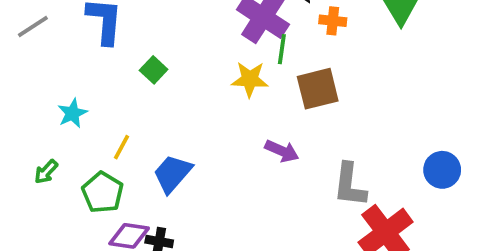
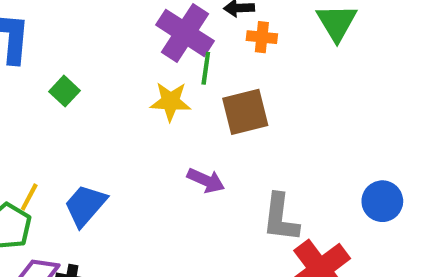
yellow line: (121, 147) -> (29, 197), moved

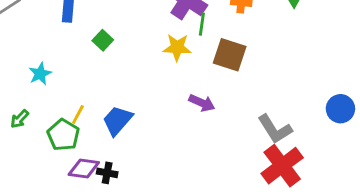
brown square: (245, 112) -> (230, 55), turned 32
blue circle: (382, 201) -> (340, 109), moved
gray L-shape: (281, 218) -> (275, 129), moved, turned -39

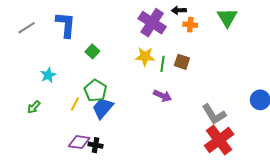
green line: (202, 24) -> (162, 64), moved
brown square: (230, 55) -> (182, 62), size x0.7
green pentagon: (63, 135) -> (96, 91), moved

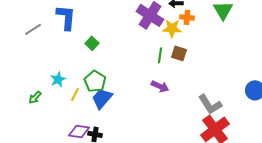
gray line: (27, 28) -> (33, 29), moved
yellow star: (145, 57) -> (172, 28), moved
cyan star: (48, 75) -> (58, 79), moved

